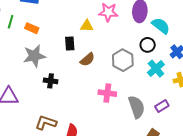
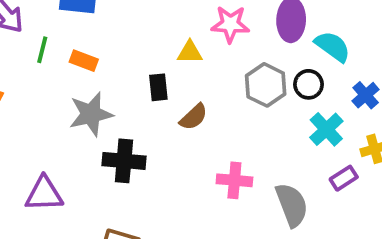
gray hexagon: (123, 60) -> (266, 85), moved
black cross: (51, 81) -> (124, 161), size x1.5
purple rectangle: (162, 106) -> (344, 178), moved

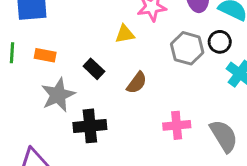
black rectangle: (158, 87) -> (94, 69), moved, turned -30

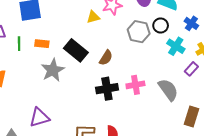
yellow triangle: (125, 34) -> (93, 17), moved
black rectangle: (94, 69) -> (76, 50), size x1.6
black cross: (90, 126) -> (107, 89), moved

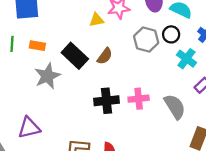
brown semicircle: (106, 58) -> (105, 56), moved

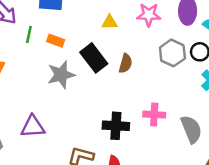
yellow triangle: (97, 20) -> (110, 22), moved
brown semicircle: (105, 56) -> (125, 63), turned -30
black cross: (107, 101) -> (116, 126), moved

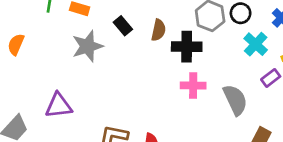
black rectangle: (94, 58) -> (123, 26), size x0.6
black cross: (116, 126) -> (187, 47), moved

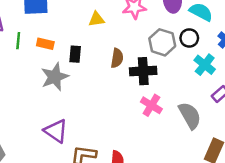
black rectangle: (123, 26) -> (75, 54), moved, turned 49
pink cross: (193, 85) -> (151, 105), turned 35
purple triangle: (59, 106) -> (56, 131), moved, turned 45

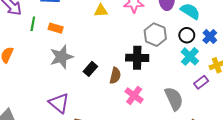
black circle: (189, 38) -> (187, 35), moved
black rectangle: (75, 54) -> (90, 69), moved, turned 32
brown semicircle: (117, 58) -> (115, 76), moved
pink cross: (151, 105) -> (134, 95), moved

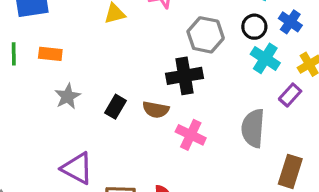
gray star: (62, 57) -> (68, 96), size x0.7
brown semicircle: (115, 76) -> (156, 110), turned 98
gray semicircle: (174, 99) -> (253, 128), turned -140

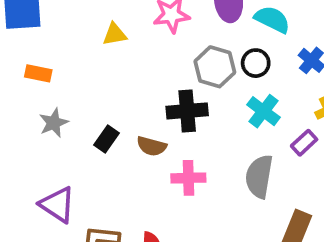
black circle: (254, 27) -> (256, 63), moved
cyan cross: (265, 58) -> (264, 111), moved
pink cross: (191, 135) -> (188, 178), turned -32

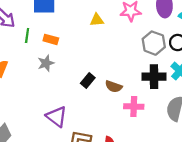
black cross: (187, 111) -> (154, 77), moved
gray star: (54, 123) -> (46, 63), moved

